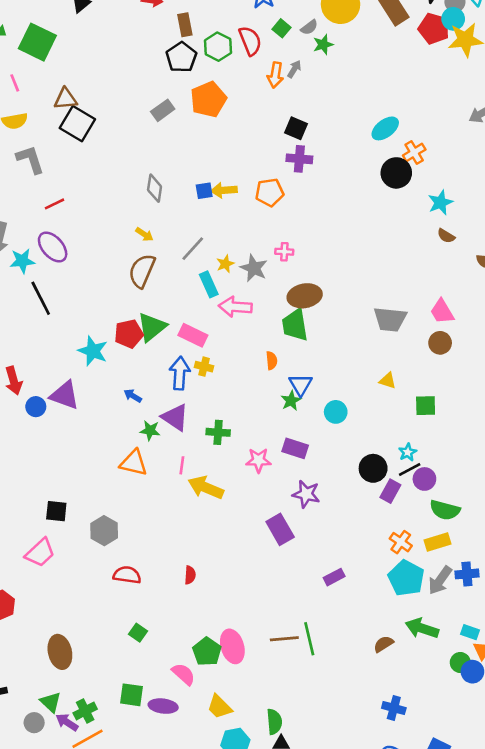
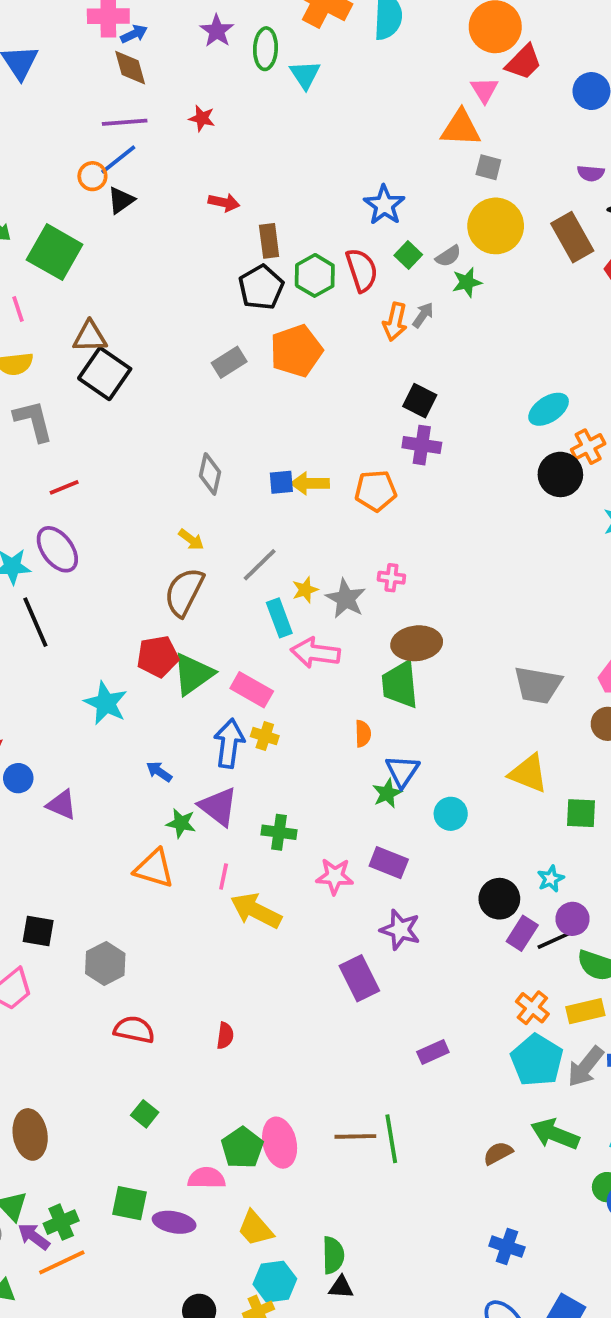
red pentagon: (129, 334) -> (158, 656), moved
yellow triangle: (388, 381) -> (528, 773), size x1.6
purple triangle: (65, 395) -> (62, 805), moved, size x0.7
black line: (410, 470) -> (553, 940), moved
pink semicircle: (184, 674) -> (207, 1178), turned -45

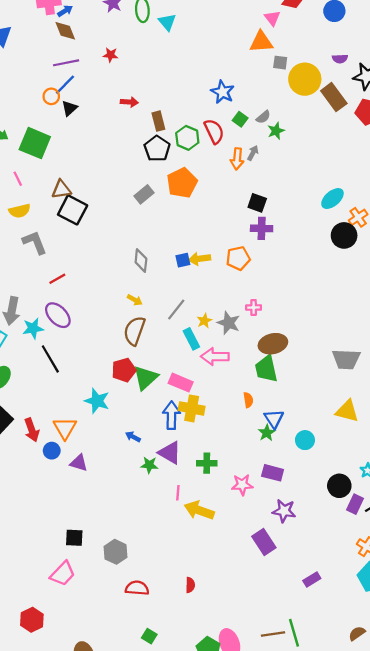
yellow circle: (496, 226) -> (305, 79), moved
yellow cross: (265, 736) -> (192, 408), size x1.6
orange triangle: (154, 868) -> (65, 428), moved, turned 50

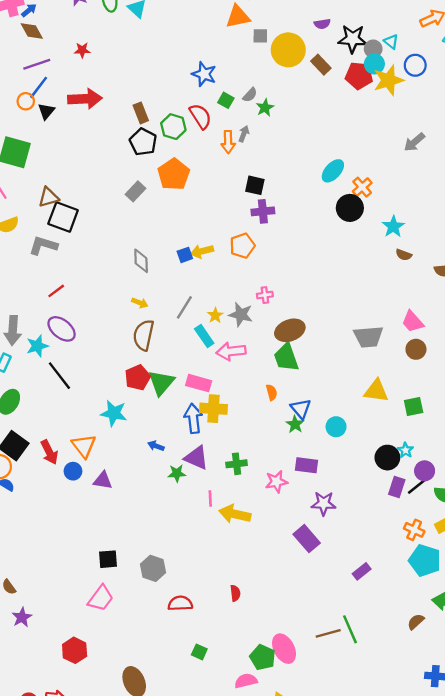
brown rectangle: (334, 97) -> (321, 65), size x0.7
red arrow: (129, 102) -> (85, 99), moved, size x1.8
gray L-shape: (35, 242) -> (43, 245), moved, turned -44
black circle: (339, 486) -> (387, 458), moved

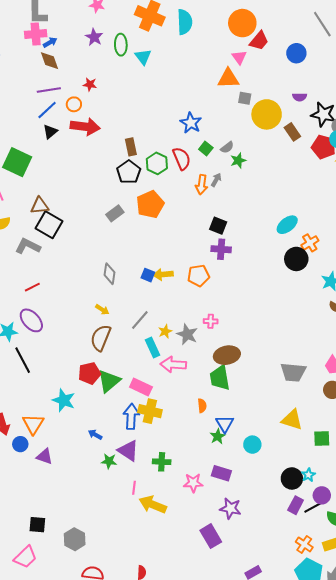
orange circle: (26, 101) -> (74, 104), moved
blue square: (185, 255) -> (148, 275), turned 32

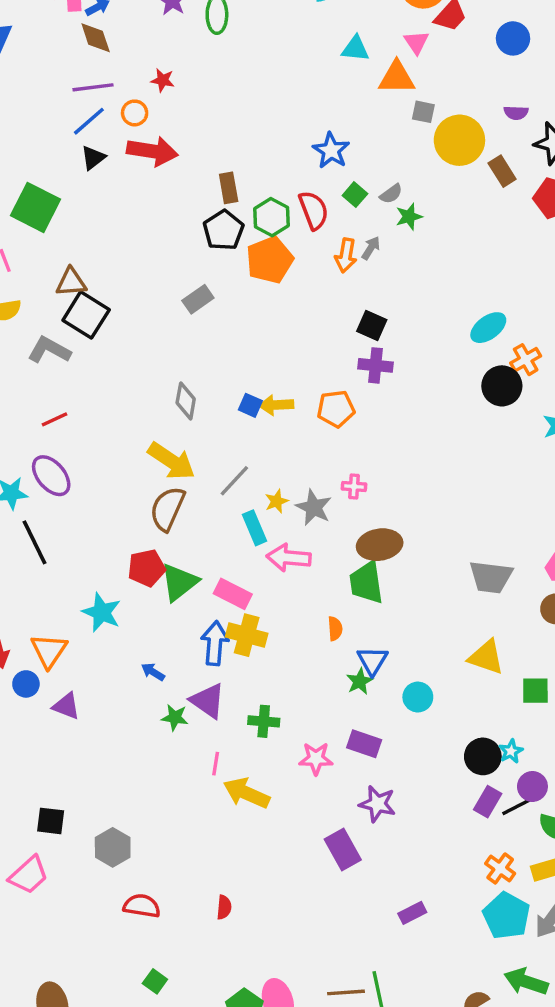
cyan triangle: (143, 57) -> (355, 49), moved, turned -48
orange pentagon: (150, 204) -> (270, 260), moved
yellow arrow: (102, 310) -> (171, 461), size x2.0

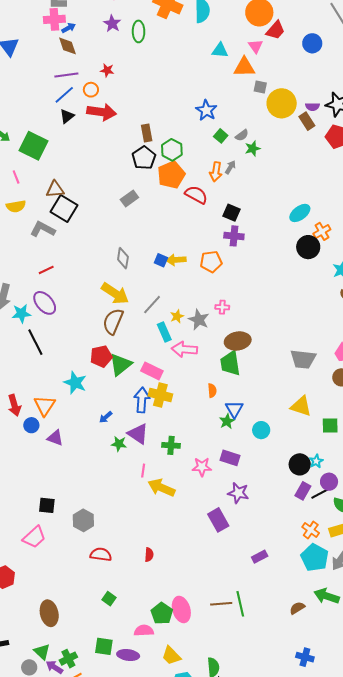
purple semicircle: (516, 113) -> (312, 107), moved
red semicircle: (314, 210) -> (196, 195), moved, turned -40
blue arrow: (153, 672) -> (106, 417), turned -72

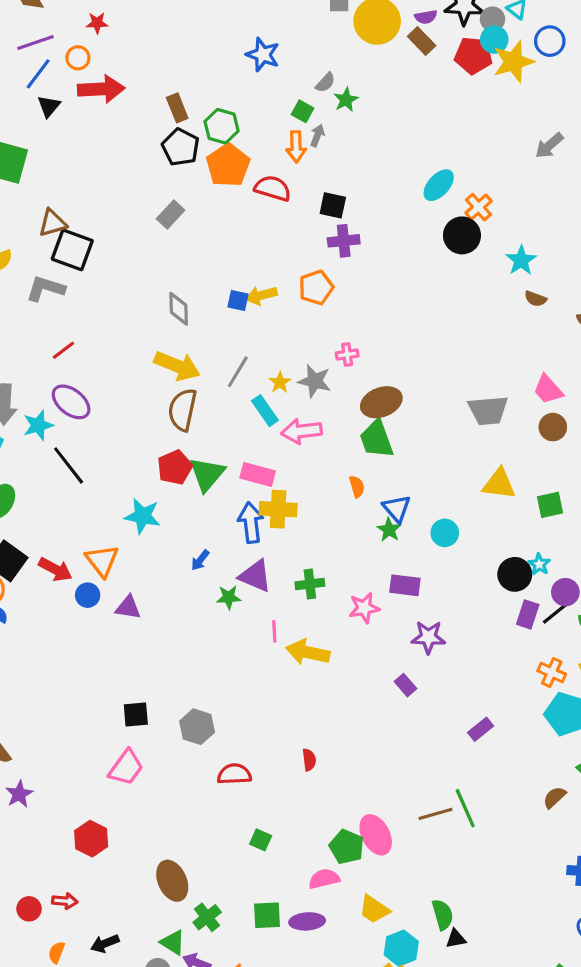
green square: (221, 136) -> (303, 111), moved
red arrow: (14, 405) -> (55, 569), turned -35
purple rectangle: (218, 520) -> (406, 685), size x0.6
green cross: (68, 659) -> (207, 917), moved

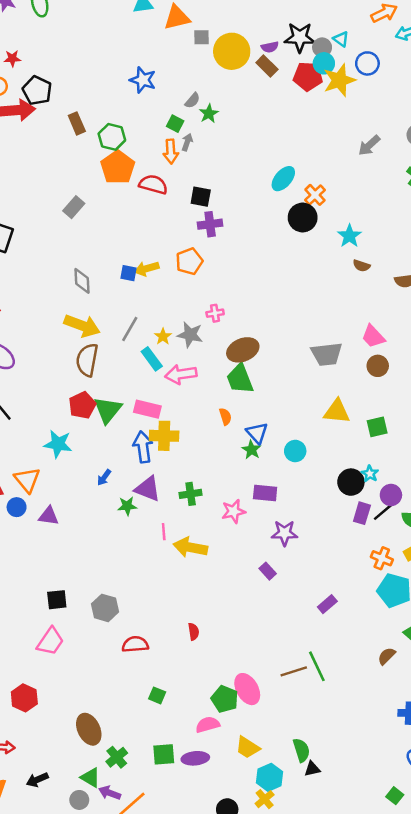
black pentagon: (181, 147) -> (37, 91), moved

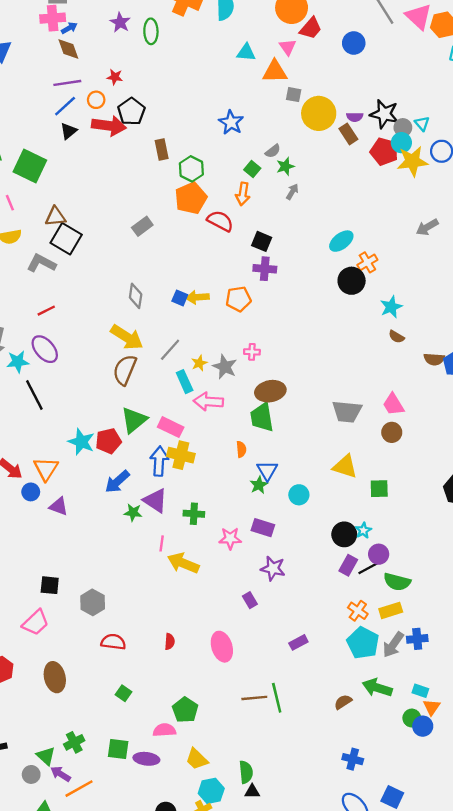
gray arrow: (187, 142) -> (292, 192), moved
red pentagon: (82, 405) -> (108, 441), moved
blue arrow: (104, 477) -> (117, 482), size x1.6
pink ellipse: (247, 689) -> (222, 647), moved
brown ellipse: (89, 729) -> (55, 677), moved

